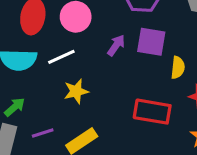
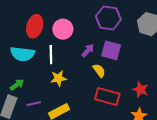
white line: (61, 57) -> (51, 55), turned -72
yellow semicircle: (178, 68) -> (99, 71), moved, turned -48

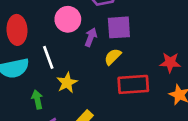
pink circle: (63, 29) -> (68, 19), moved
yellow semicircle: (99, 71) -> (113, 57), turned -80
green arrow: (17, 85) -> (37, 99), moved, turned -48

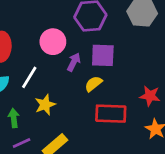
white line: (48, 57) -> (29, 77), turned 45

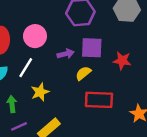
pink circle: (53, 42) -> (35, 36), moved
purple arrow: (74, 62) -> (66, 54), turned 49
red star: (150, 96) -> (122, 61), moved

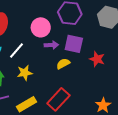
pink circle: (35, 36) -> (41, 27), moved
red rectangle: (99, 100) -> (58, 99), moved, turned -60

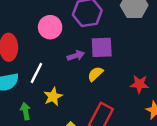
pink circle: (41, 27) -> (50, 27), moved
red star: (97, 59) -> (139, 84), moved

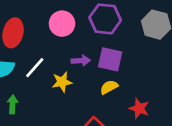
yellow semicircle: (95, 74) -> (109, 87), moved
yellow star: (53, 97) -> (62, 82), moved

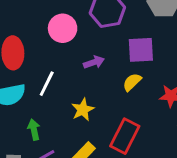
purple square: (110, 59) -> (141, 50), moved
yellow star: (62, 82) -> (83, 110), moved

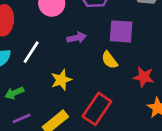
yellow semicircle: (132, 82) -> (110, 60), turned -90
green arrow: (34, 130) -> (14, 93), turned -108

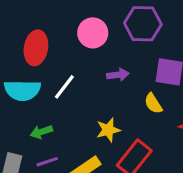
yellow star: (61, 80) -> (108, 130), moved

